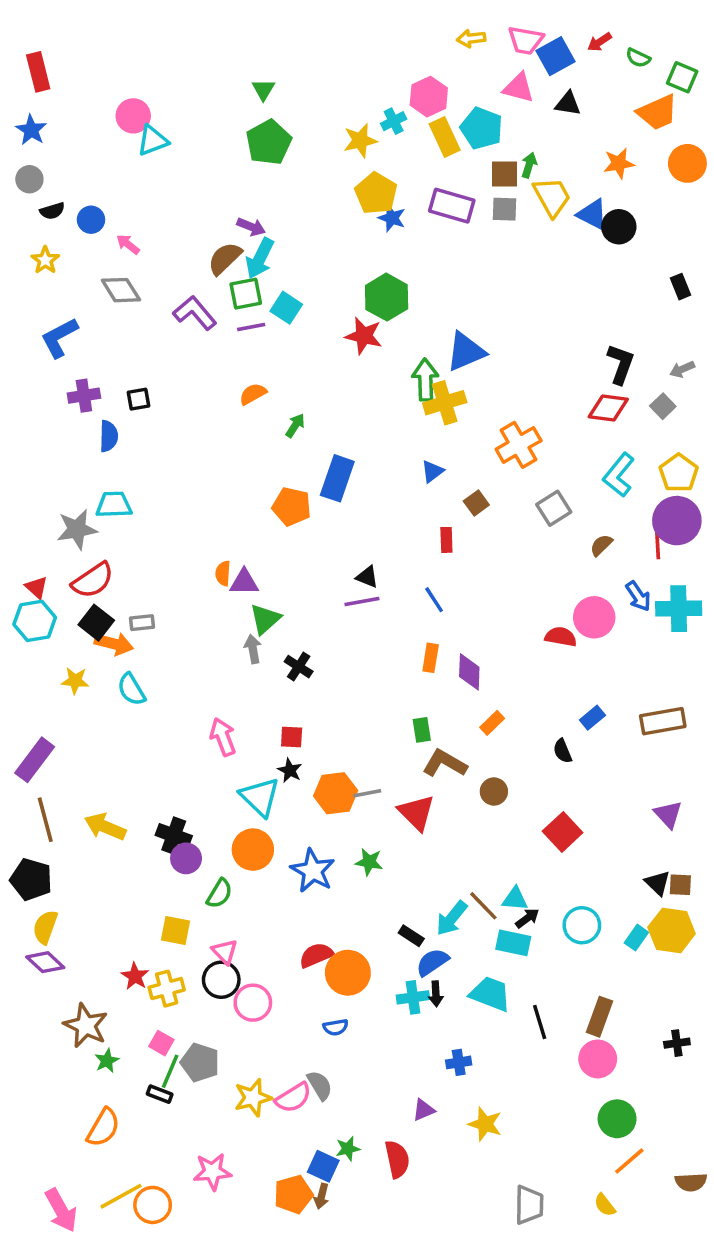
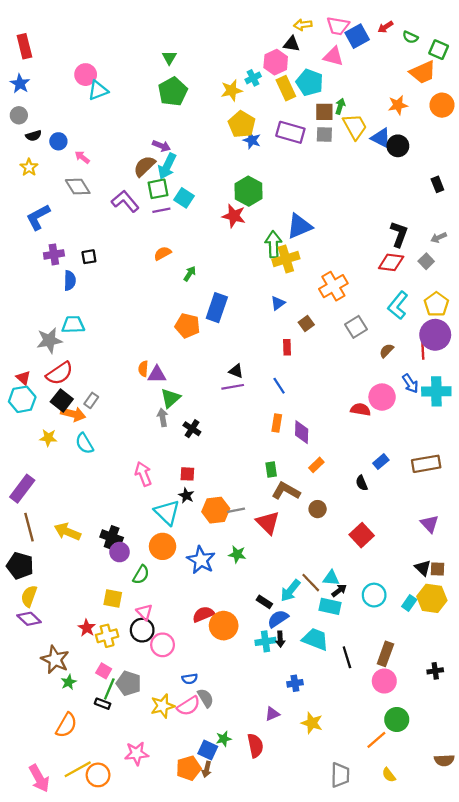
black triangle: (568, 104) -> (292, 44), moved
gray rectangle: (142, 623) -> (91, 400), turned -49
blue semicircle: (336, 1027) -> (190, 679), moved
orange line: (629, 1161) -> (376, 740), moved

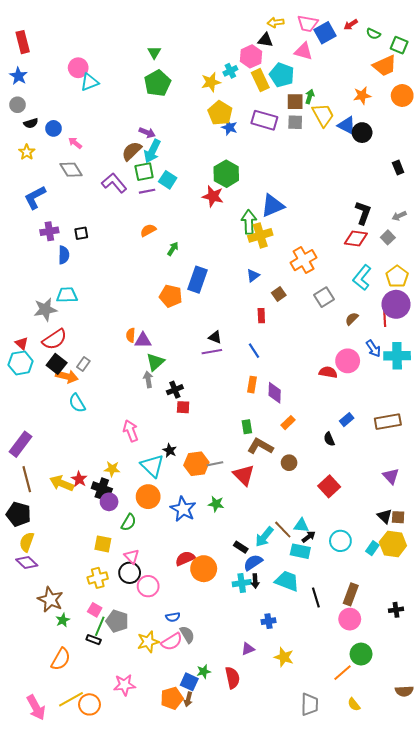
black cross: (192, 429) -> (175, 390), turned 35
yellow star: (48, 438) -> (112, 469), moved
red square: (187, 474) -> (183, 407), moved
red star: (87, 628) -> (79, 479), moved

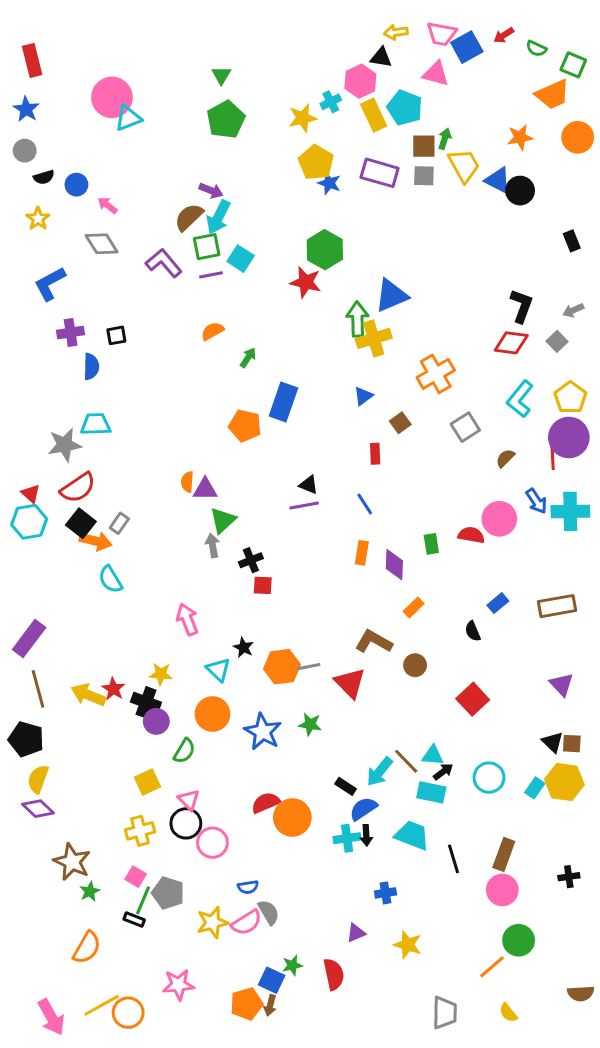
pink circle: (78, 68) -> (112, 97), size x1.4
green rectangle: (247, 427) -> (431, 544), moved
cyan triangle: (152, 466) -> (218, 670), size x0.7
yellow square: (103, 544) -> (147, 782), turned -36

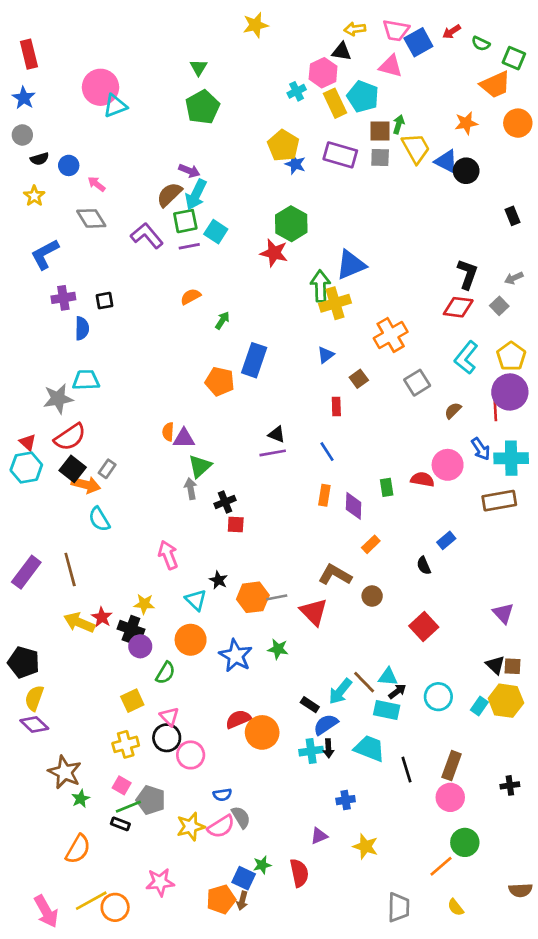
yellow star: (303, 118) -> (256, 25), moved
brown rectangle: (557, 606) -> (499, 501), moved
brown line: (38, 689) -> (70, 570), moved
green line: (143, 900) -> (128, 807), turned 45

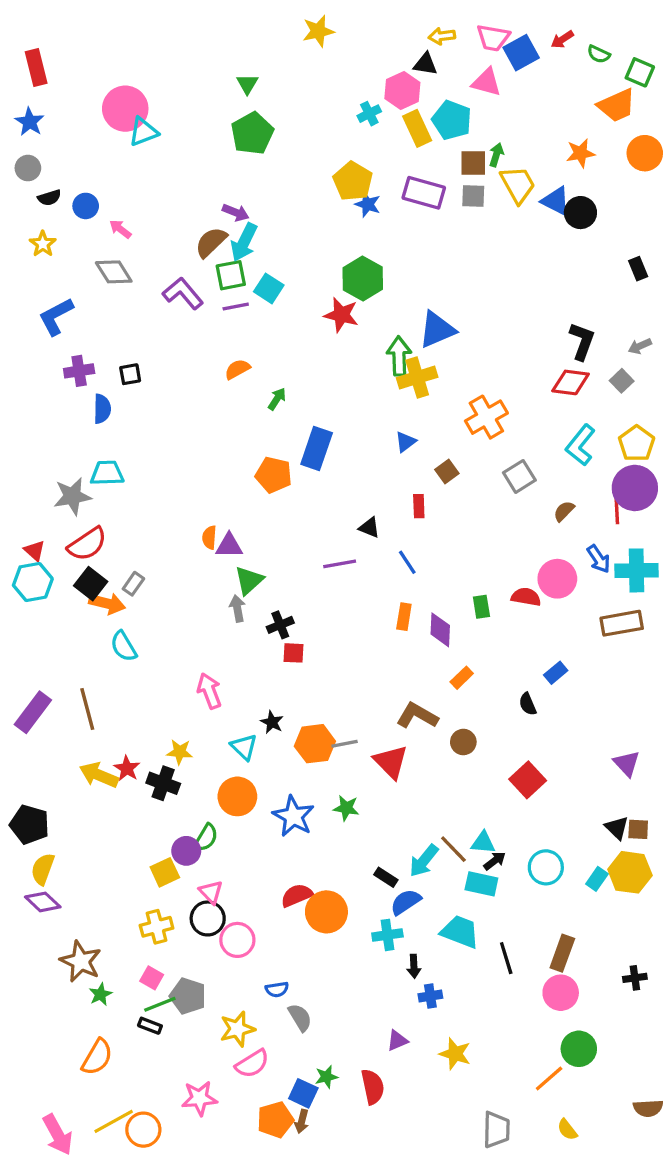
black triangle: (277, 434) -> (369, 528), moved
purple circle: (140, 646) -> (186, 851), moved
black arrow: (328, 748) -> (414, 966), moved
pink semicircle: (221, 827) -> (252, 1064), moved

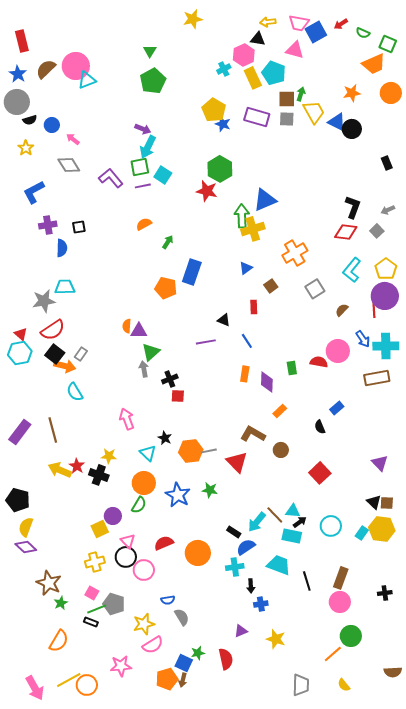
gray circle: (28, 168) -> (17, 102), size x1.6
brown semicircle: (211, 242) -> (46, 69), moved
green semicircle: (206, 838) -> (139, 505), moved
red semicircle: (297, 895) -> (164, 543), moved

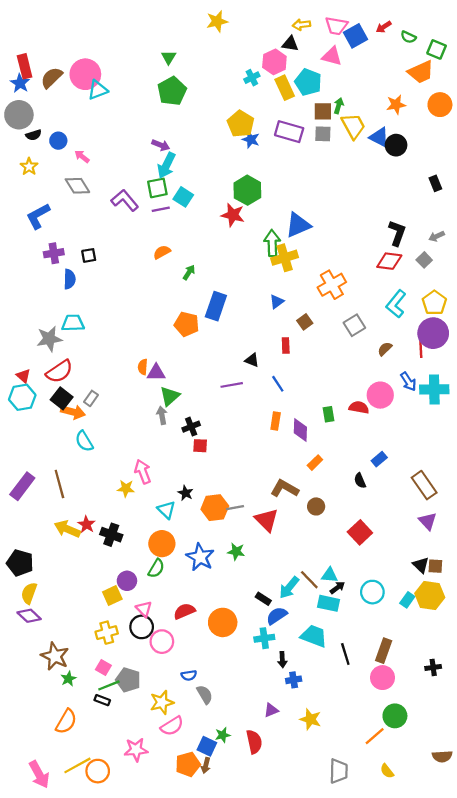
red rectangle: (22, 41) -> (25, 66), moved
brown rectangle: (377, 378) -> (424, 485), moved, turned 65
yellow star: (109, 456) -> (126, 488), moved

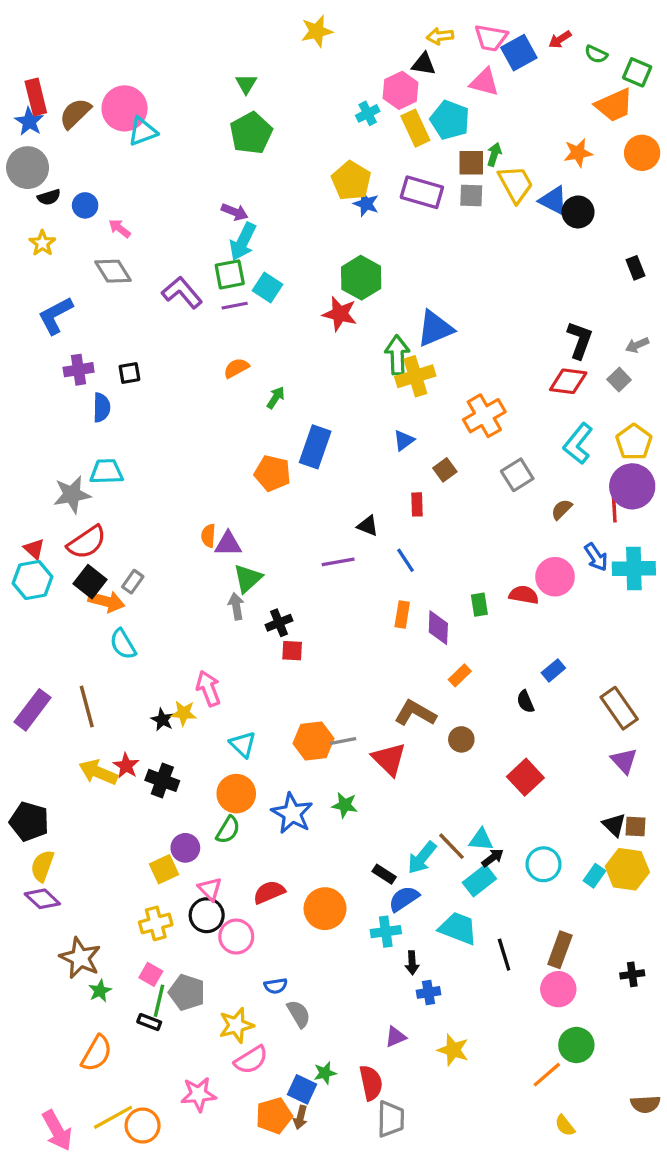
black star: (186, 493) -> (162, 720), moved
cyan rectangle: (328, 603) -> (479, 881), turned -50
green line: (109, 685) -> (159, 1001), turned -55
gray trapezoid: (339, 771) -> (391, 1119), moved

